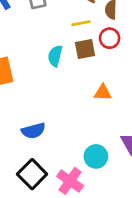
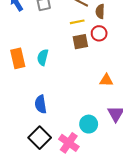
cyan semicircle: (55, 56) -> (43, 57), moved
orange triangle: (103, 93) -> (106, 80), moved
blue semicircle: (33, 131) -> (41, 104), turned 96

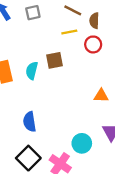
brown square: (80, 42) -> (55, 60), moved

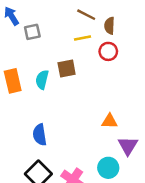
gray square: (33, 13) -> (32, 32), moved
orange triangle: (101, 96) -> (109, 121), moved
cyan circle: (82, 143) -> (108, 168), moved

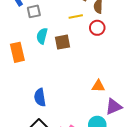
cyan semicircle: (42, 80) -> (42, 36), moved
purple triangle: (128, 146) -> (114, 107), turned 36

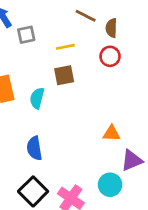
yellow line: (76, 17) -> (65, 47), moved
cyan semicircle: (42, 36) -> (37, 98), moved

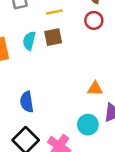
cyan semicircle: (37, 98) -> (29, 41), moved
cyan circle: (110, 185) -> (88, 125), moved

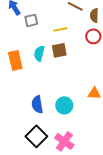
cyan circle: (88, 125) -> (64, 105), moved

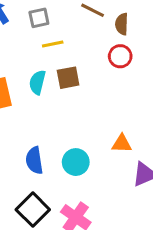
gray square: (31, 20) -> (39, 18), moved
yellow line: (60, 29) -> (53, 44), moved

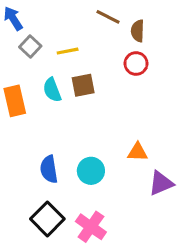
gray square: (39, 18) -> (30, 46), moved, turned -35
cyan semicircle: (37, 82) -> (52, 90), turned -35

